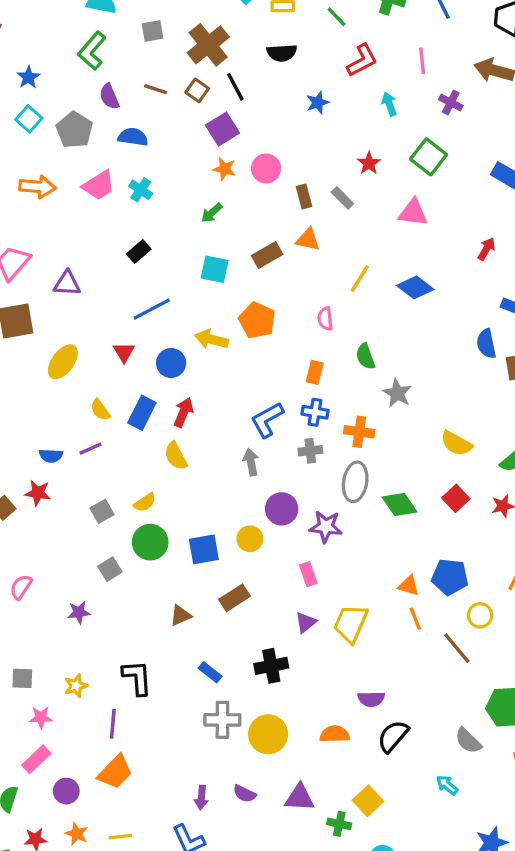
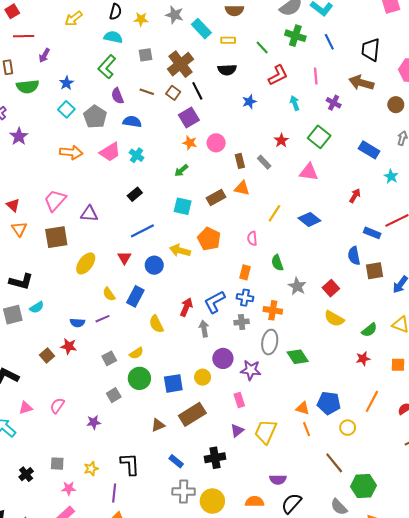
red arrow: (184, 412) -> (186, 307), moved
red square: (456, 498) -> (331, 288), moved
brown rectangle: (235, 598) -> (192, 414), size x1.4
brown line: (457, 648) -> (334, 463), moved

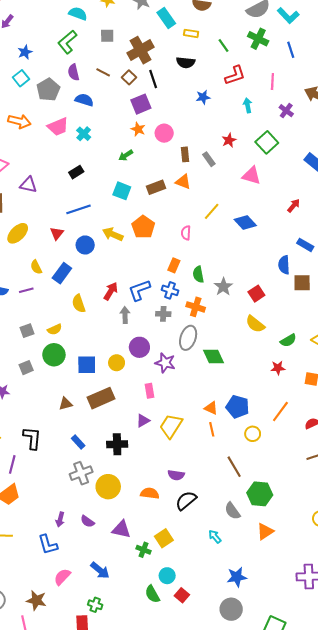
green semicircle: (277, 263) -> (198, 274), moved
gray cross: (184, 492) -> (81, 473), turned -30

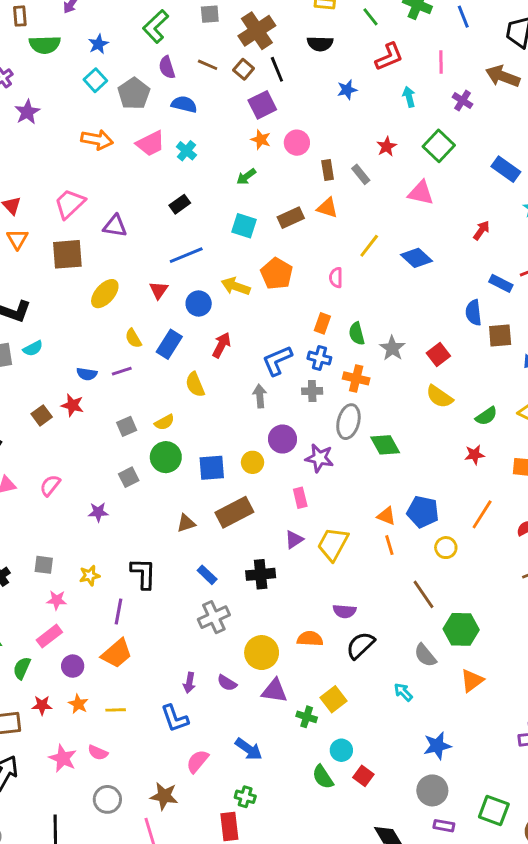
red arrow: (111, 291) -> (221, 345), moved
yellow circle: (108, 487) -> (262, 653), moved

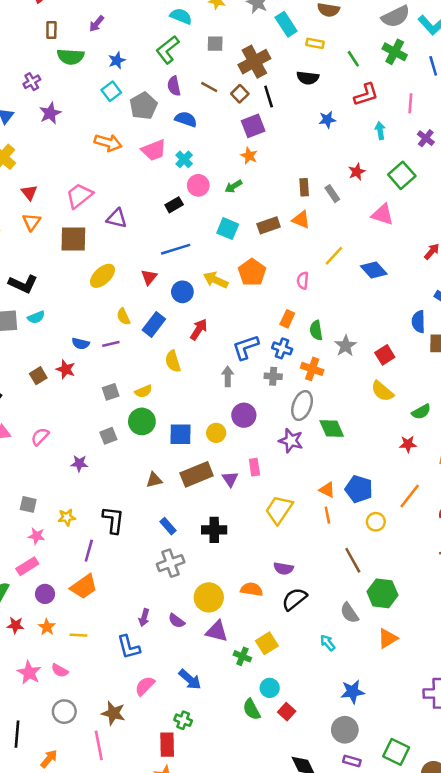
pink circle: (297, 143) -> (198, 185), moved
purple star: (319, 458) -> (291, 441), moved
purple triangle: (294, 540) -> (230, 479), moved, turned -36

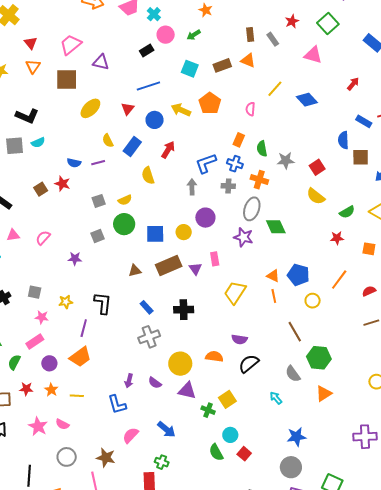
gray star: (346, 346) -> (286, 161), turned 30

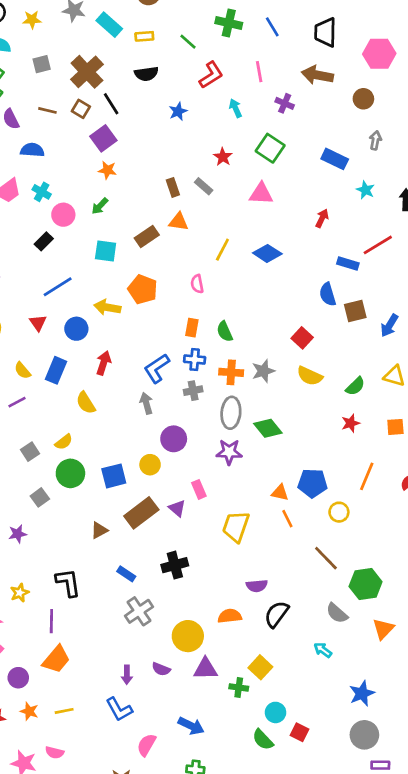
gray star: (286, 161) -> (263, 371), moved

